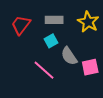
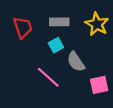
red trapezoid: (21, 25) -> (23, 27), turned 125
pink square: (90, 67) -> (99, 85), moved

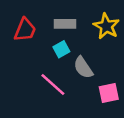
red trapezoid: (23, 27) -> (25, 30), turned 40

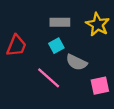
red trapezoid: (25, 30) -> (16, 46), moved
gray semicircle: (83, 68) -> (76, 62), turned -30

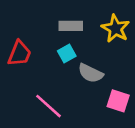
pink line: (49, 78) -> (48, 106), moved
pink square: (100, 86) -> (118, 101), turned 30

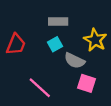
yellow star: (115, 28) -> (95, 40), moved
pink square: (118, 101) -> (86, 83), moved

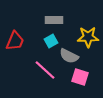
yellow star: (95, 40) -> (88, 37), turned -30
pink line: (40, 88) -> (45, 70), moved

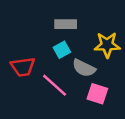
red trapezoid: (15, 41) -> (23, 67), moved, turned 60

